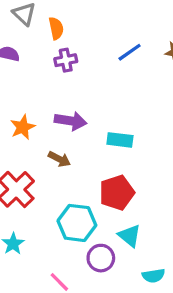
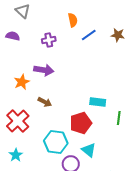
orange semicircle: (56, 28) -> (73, 20), moved
purple arrow: (71, 121) -> (44, 70), moved
cyan rectangle: (120, 140) -> (98, 102), moved

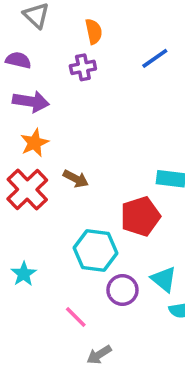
orange semicircle: (73, 20) -> (94, 31), moved
purple arrow: (44, 70) -> (31, 101), moved
red cross: (18, 121) -> (27, 189), moved
cyan triangle: (89, 150) -> (164, 279), moved

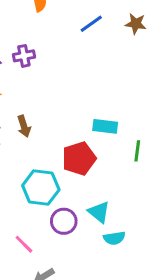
purple cross: (83, 67) -> (24, 56), moved
brown arrow: (76, 179) -> (24, 126), turned 45

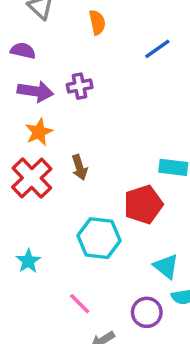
purple circle: (64, 221) -> (147, 312), moved

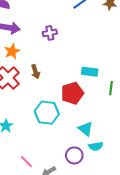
purple cross: (80, 86) -> (50, 33), moved
pink line: (80, 304) -> (26, 162), moved

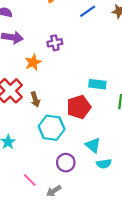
orange star: (12, 51) -> (33, 62), moved
brown arrow: (36, 72) -> (35, 99), moved
purple circle: (74, 155) -> (66, 163), moved

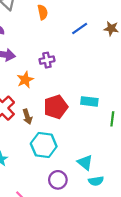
red pentagon: (79, 107) -> (56, 107), moved

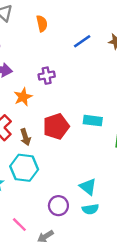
cyan hexagon: (44, 145) -> (24, 168), moved
cyan semicircle: (96, 181) -> (90, 209), moved

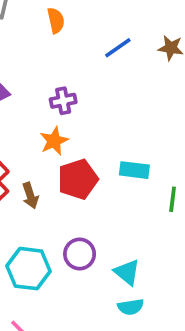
orange star: (23, 97) -> (54, 141), moved
cyan hexagon: (24, 168) -> (28, 269), moved
purple circle: (58, 206) -> (80, 254), moved

